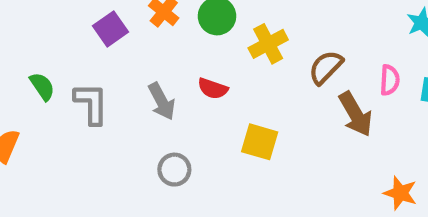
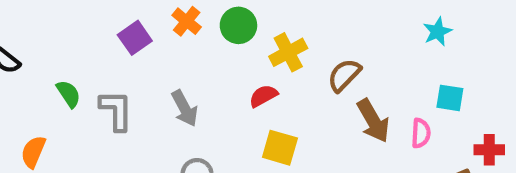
pink semicircle: (390, 80) -> (421, 133), moved
red semicircle: (213, 89) -> (263, 96), moved, turned 132

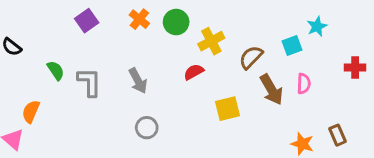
purple square: (135, 38) -> (87, 21), moved
cyan square: (450, 98) -> (292, 45), moved, turned -30
pink semicircle: (421, 133) -> (304, 84), moved
yellow square: (280, 148) -> (227, 109), moved, turned -30
red cross: (489, 150) -> (355, 68), moved

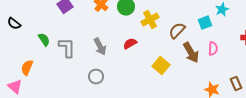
red semicircle: (194, 72) -> (130, 44), moved
yellow square: (227, 109) -> (161, 66), turned -36
gray circle: (147, 128) -> (96, 77), moved

